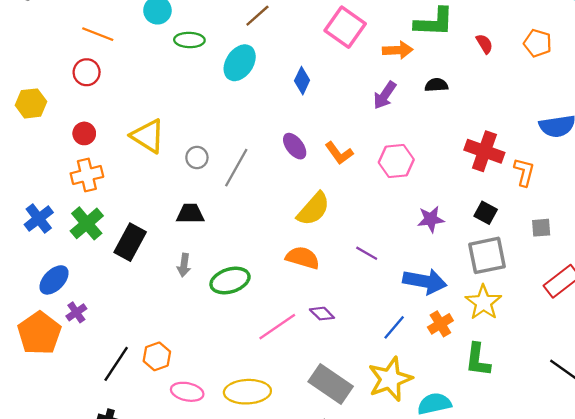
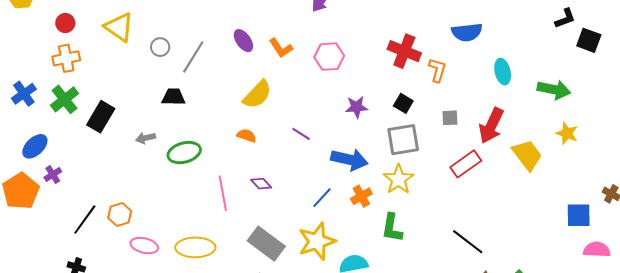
black trapezoid: (190, 214) -> (174, 97), moved
orange semicircle: (303, 258) -> (247, 136), size x0.7
gray arrow: (184, 265) -> (146, 138), turned 66
pink line: (277, 327) -> (223, 193), turned -68

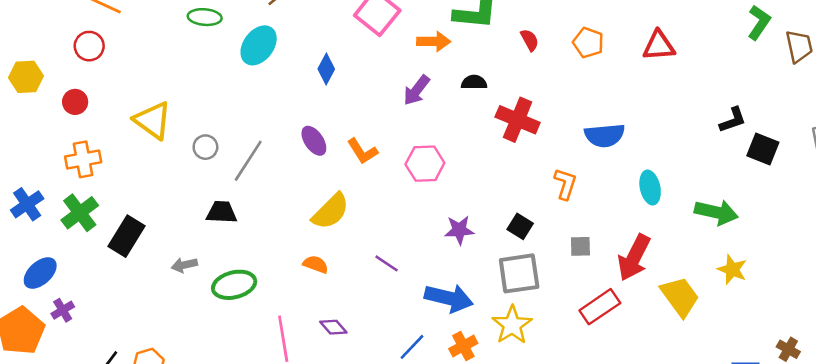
red circle: (65, 23) -> (75, 102), moved
red cross: (404, 51) -> (518, 120), moved

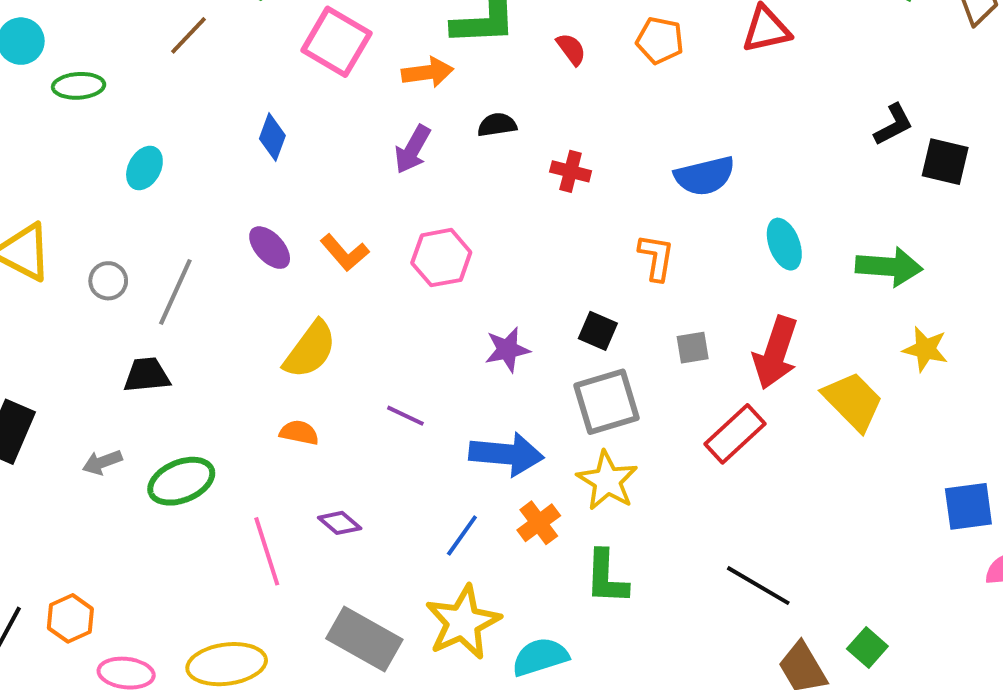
cyan ellipse: (259, 45) -> (144, 168), moved, size x0.7
red cross: (518, 120) -> (571, 171), size x0.6

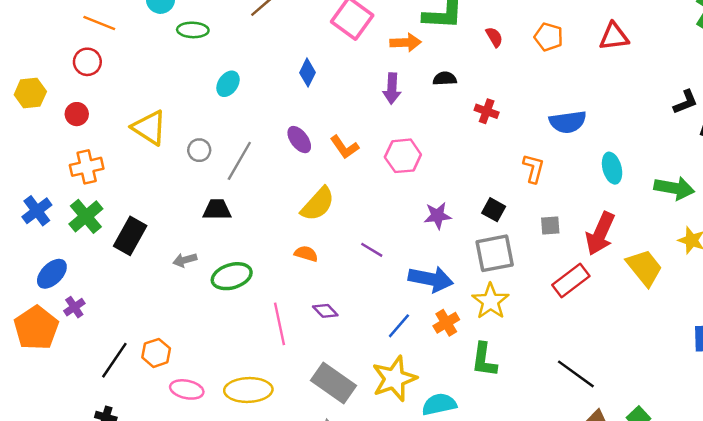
purple arrow: (413, 149) -> (392, 88), turned -32

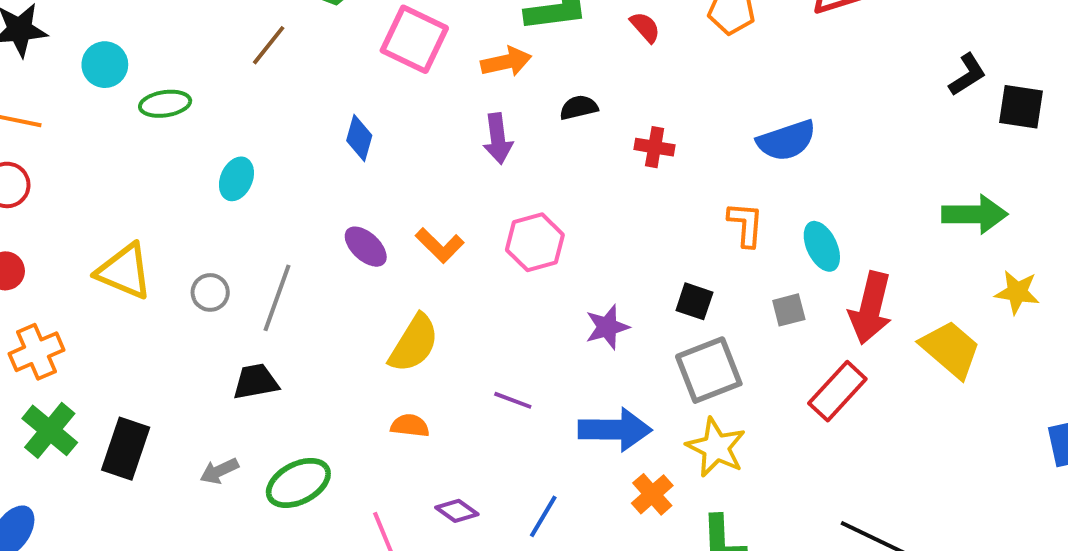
cyan ellipse: (612, 168) -> (822, 246), moved
blue line: (399, 326) -> (543, 516), moved

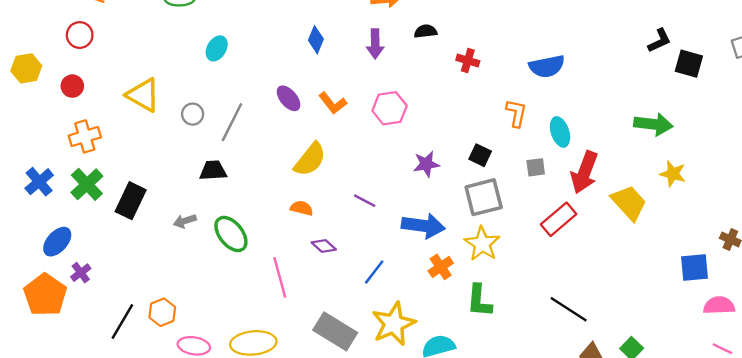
blue diamond: (359, 138) -> (316, 40), moved
green ellipse: (298, 483) -> (231, 234), turned 72
purple diamond: (457, 511) -> (324, 246), moved

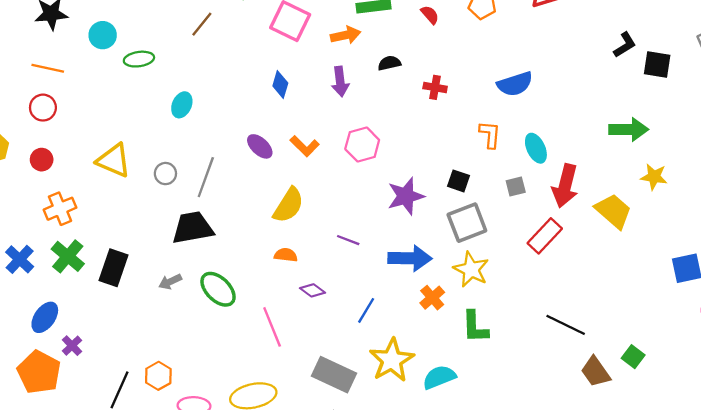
purple star: (426, 164) -> (406, 196), size x1.4
black trapezoid: (213, 171) -> (193, 228), size x1.5

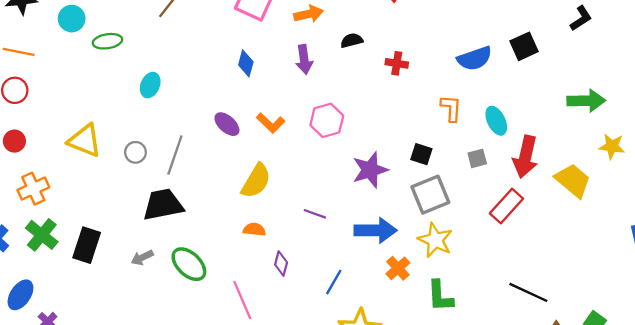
black square: (657, 64) -> (524, 46), moved, turned -32
purple diamond: (312, 290) -> (281, 264), turned 70

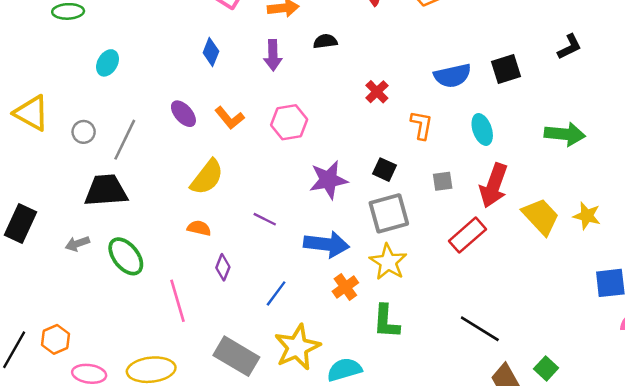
red cross: (397, 63) -> (377, 92), moved, turned 30
cyan ellipse: (496, 121) -> (482, 129), moved
yellow star: (612, 146) -> (587, 216), moved

